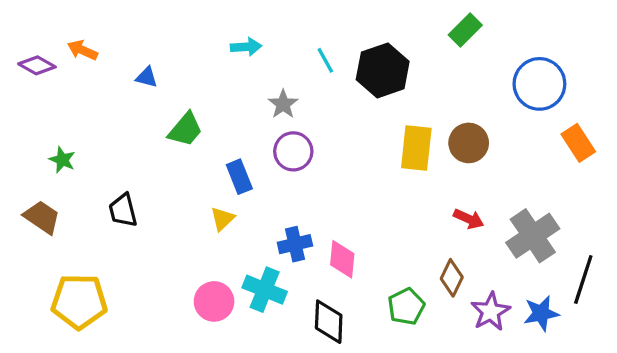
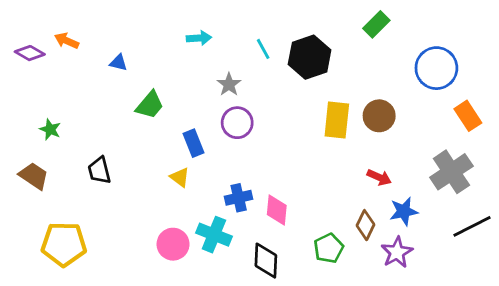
yellow triangle: (222, 219) -> (180, 177), turned -40
gray cross: (533, 236) -> (451, 172), moved
black line: (583, 280) -> (472, 226), turned 45
blue star: (541, 313) -> (404, 211), moved

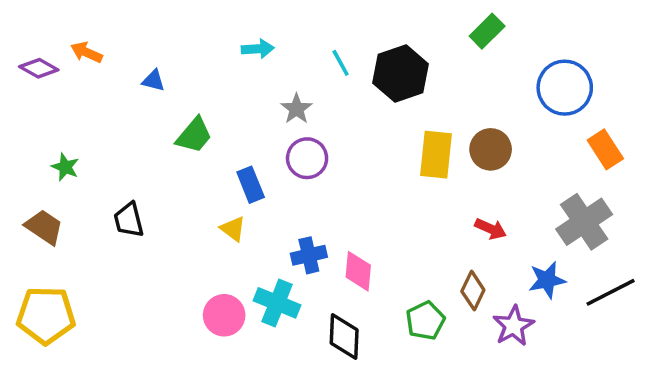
blue star: (404, 211) -> (547, 280), moved
yellow pentagon: (64, 244) -> (46, 315), moved

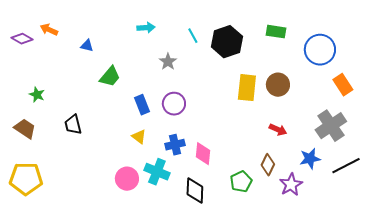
green rectangle: (487, 31) -> (276, 32), moved, turned 54
purple circle: (307, 158) -> (174, 104), moved
yellow triangle: (233, 229) -> (139, 137), moved

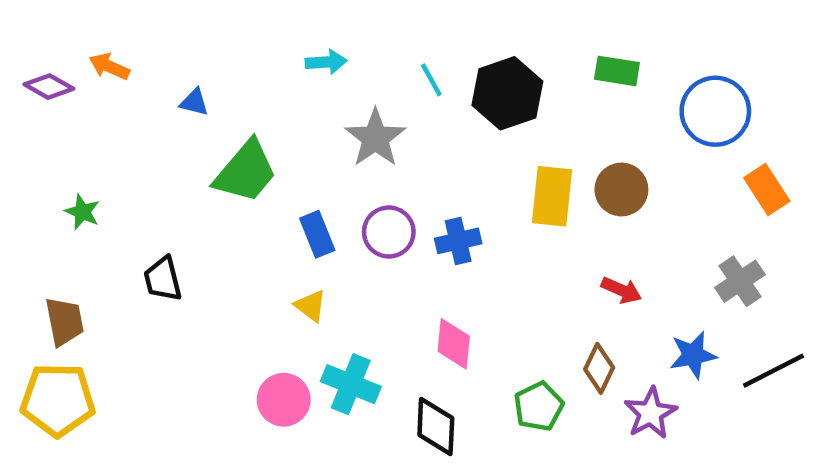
gray star: (168, 62) -> (375, 138), size x1.5
green trapezoid: (110, 77) -> (246, 172), size x1.4
gray cross: (331, 126) -> (740, 281), size x0.7
brown trapezoid: (25, 129) -> (64, 321), moved, turned 45
blue cross: (175, 145) -> (458, 241), moved

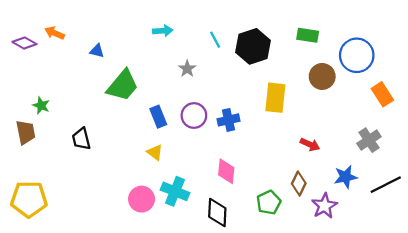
gray star: (375, 138) -> (187, 69), size x0.6
brown circle: (621, 189) -> (322, 76), moved
brown trapezoid: (64, 321) -> (26, 132), moved

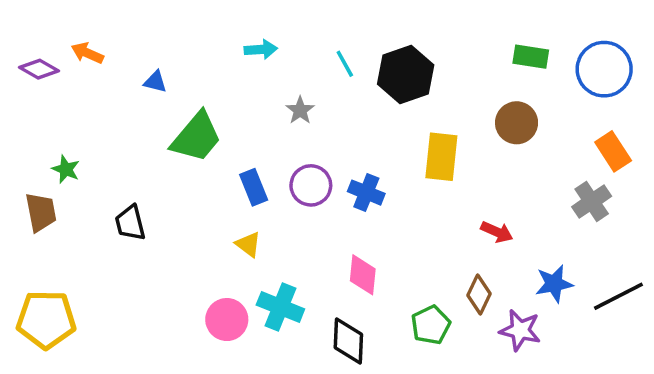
green rectangle: (308, 35) -> (531, 57), moved
blue circle: (357, 55) -> (604, 69), moved
blue cross: (228, 120) -> (366, 193), turned 35
gray cross: (369, 140) -> (592, 201), moved
purple star: (324, 206) -> (520, 330), turned -30

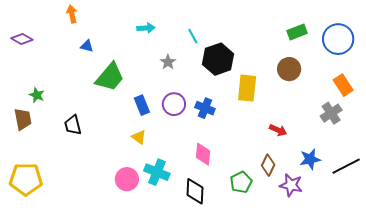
orange arrow: (87, 53) -> (72, 14), moved, turned 54
green rectangle: (531, 57) -> (297, 32), turned -30
black hexagon: (406, 75) -> (218, 59), moved

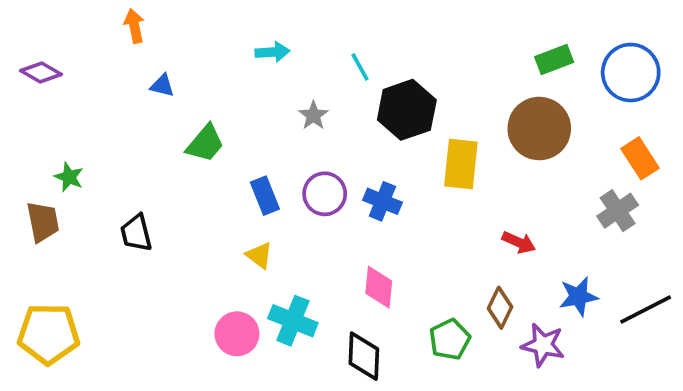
brown circle: (289, 69) -> (539, 129), size x1.4
green trapezoid: (110, 77) -> (205, 143), size x0.7

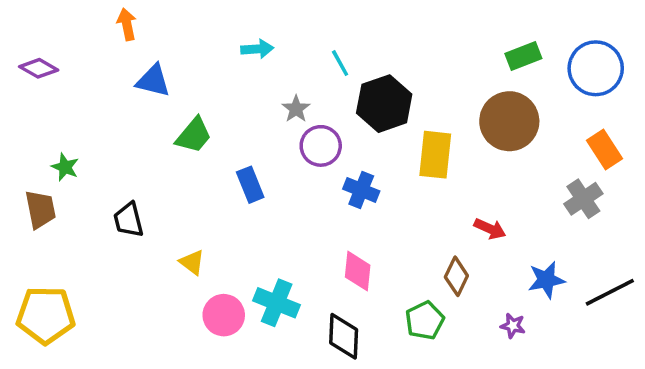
blue triangle: (162, 86) -> (153, 81), size x1.5
purple circle: (325, 194) -> (321, 146), moved
yellow triangle: (259, 255) -> (192, 262), moved
brown diamond: (500, 308) -> (456, 276), moved
purple star: (543, 345) -> (513, 326), size x0.6

